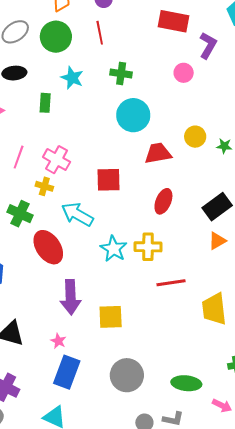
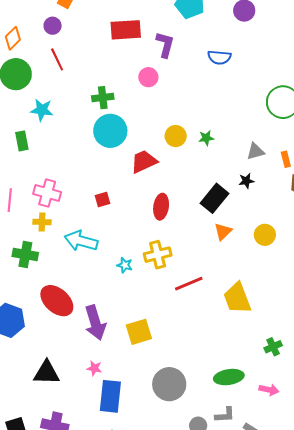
green cross: (121, 73) -> (103, 98), moved
red square: (109, 180) -> (103, 200), size x0.6
red ellipse: (48, 247) -> (57, 301), moved
cyan star: (114, 249) -> (125, 265), size x0.6

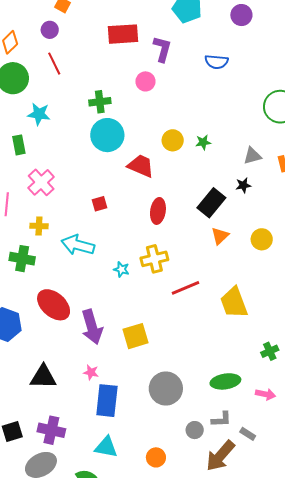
red trapezoid: (144, 162) -> (141, 166), turned 48
pink cross: (47, 193) -> (41, 182), moved, turned 32

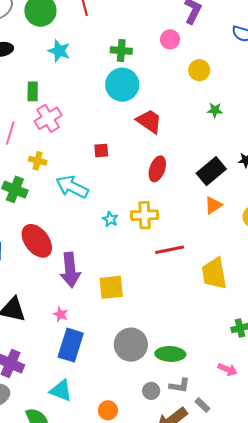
yellow circle: (173, 140) -> (199, 70), moved
green rectangle: (19, 145) -> (33, 91), moved
green ellipse: (225, 381) -> (170, 354), moved

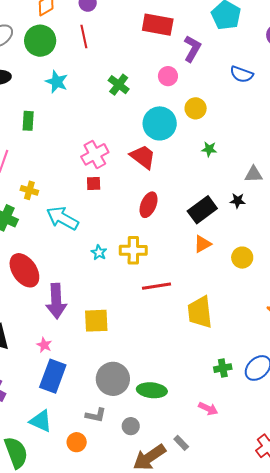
green cross: (121, 51) -> (119, 85), turned 30
cyan circle: (122, 85) -> (160, 123), moved
pink cross: (48, 118) -> (95, 154), moved
gray L-shape: (179, 386) -> (96, 415), moved
orange circle: (108, 410) -> (77, 442), moved

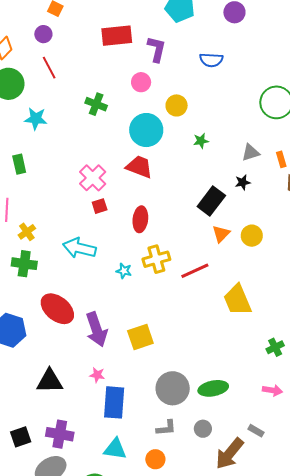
yellow cross: (29, 190) -> (27, 232), moved, turned -36
red ellipse: (149, 205) -> (140, 219), moved
yellow circle: (242, 258) -> (252, 236), moved
red line: (156, 286) -> (195, 271), moved

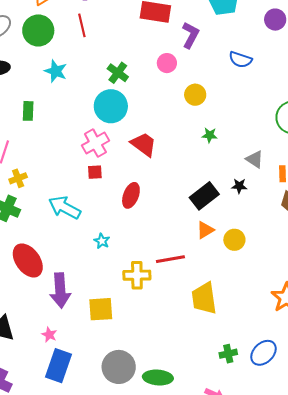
cyan circle: (146, 130) -> (111, 106), moved
gray triangle: (251, 153) -> (255, 159), turned 36
yellow cross: (156, 259) -> (137, 275), moved

